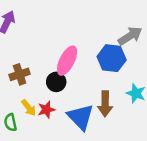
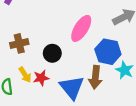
blue hexagon: (112, 58) -> (108, 52), moved
pink ellipse: (67, 61) -> (81, 28), moved

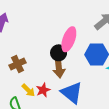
black circle: (52, 53) -> (59, 53), moved
brown arrow: (95, 77) -> (59, 68), moved

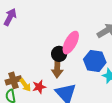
brown cross: (18, 64) -> (13, 80), moved

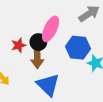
red star: (39, 87) -> (19, 45), moved

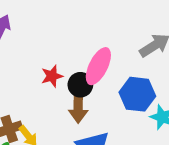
red star: (19, 45) -> (52, 76), moved

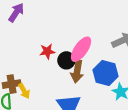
brown arrow: (78, 107) -> (77, 71), moved

